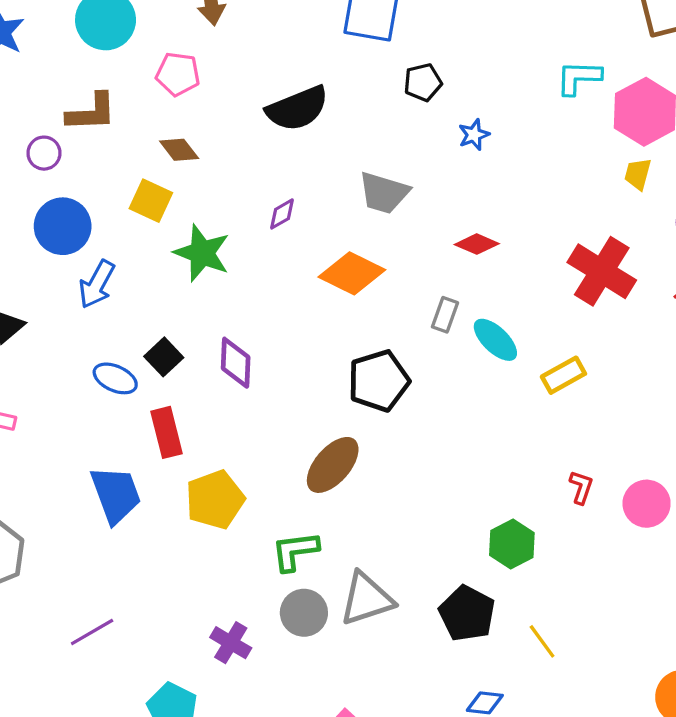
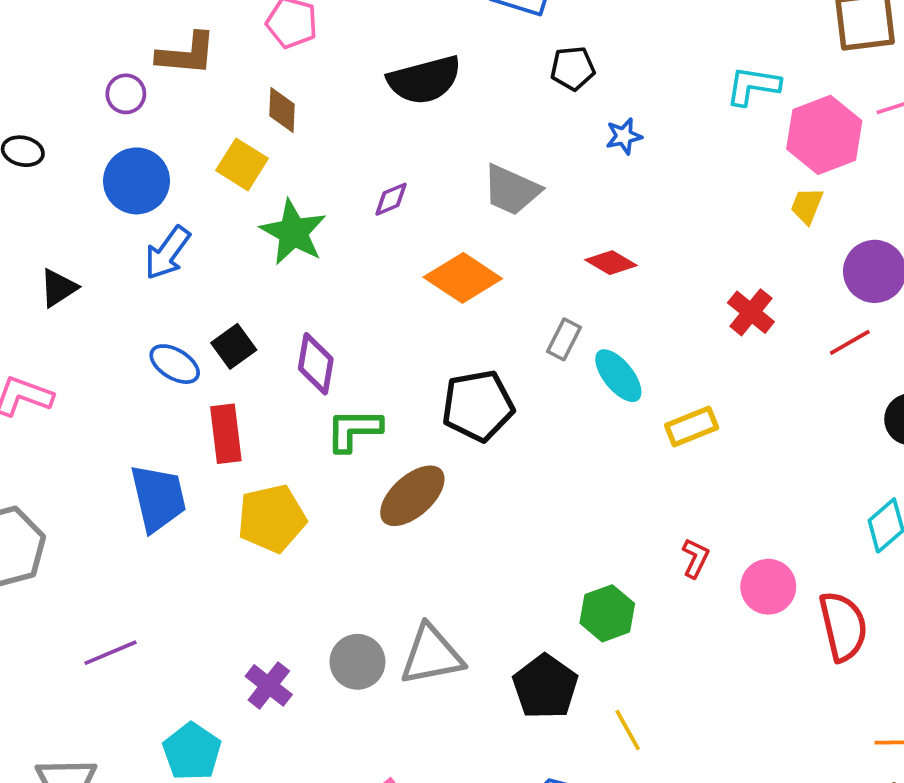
brown diamond: (179, 150) -> (282, 110), turned 33
red cross: (602, 271) -> (751, 312), size x0.6
green L-shape: (295, 551) -> (354, 430), moved

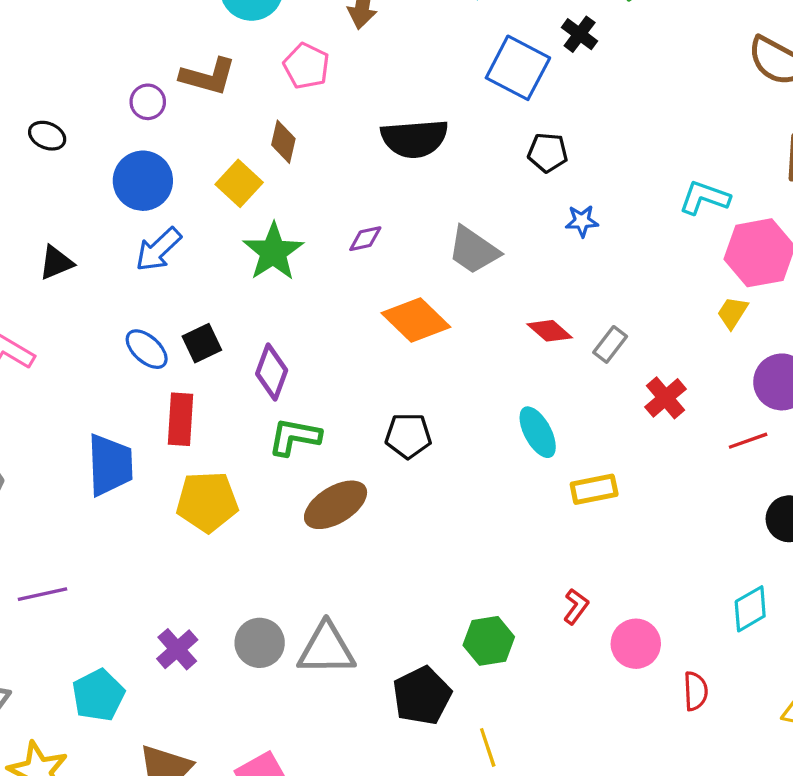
gray rectangle: (564, 339) -> (610, 344), moved
black pentagon: (478, 406) -> (408, 436), size x0.7
red semicircle: (843, 626) -> (696, 691), size x0.6

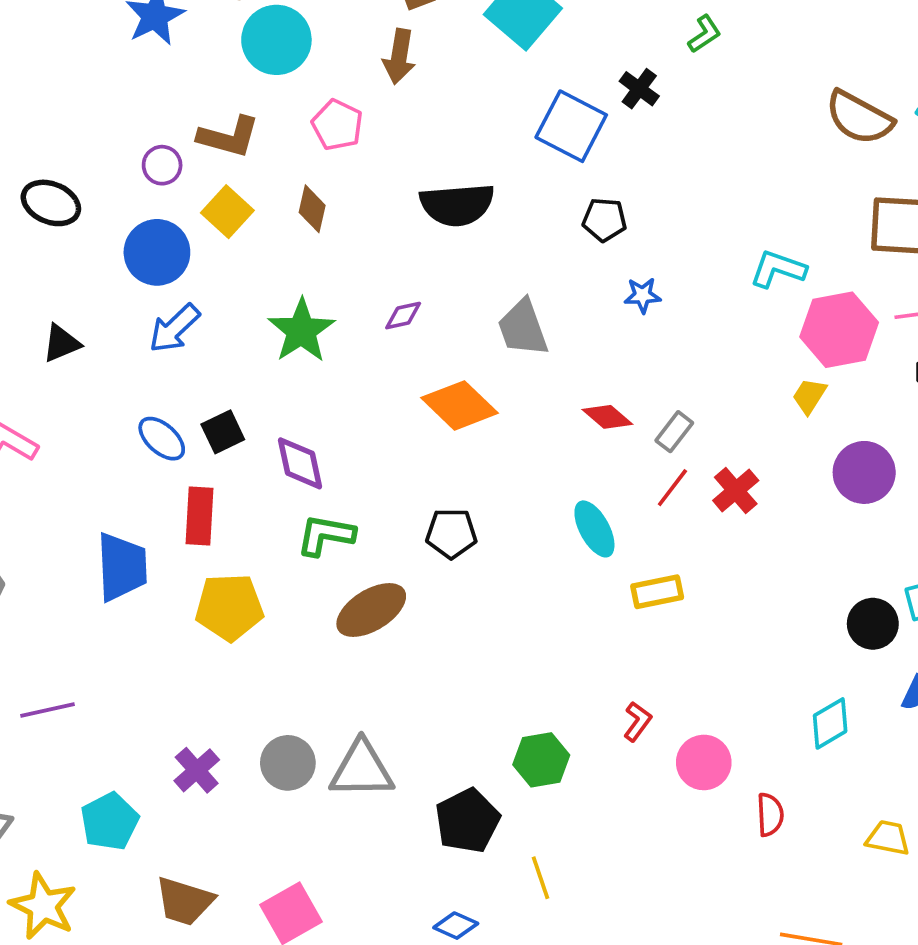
black ellipse: (47, 136) -> (51, 203), size x1.4
yellow square: (239, 183) -> (227, 212), moved
gray trapezoid: (474, 250) -> (523, 328), turned 36
purple diamond: (272, 372) -> (300, 463), turned -32
red line: (748, 441) -> (672, 488), moved, turned -33

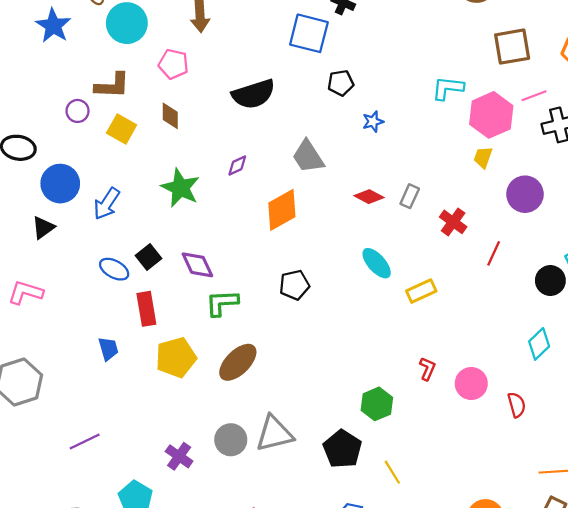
blue circle: (157, 252) -> (60, 184), moved
orange diamond: (459, 405) -> (282, 210), turned -60
red line: (672, 488) -> (494, 253), moved
blue trapezoid: (122, 567) -> (108, 349), size x0.6
brown ellipse: (371, 610) -> (238, 362), moved

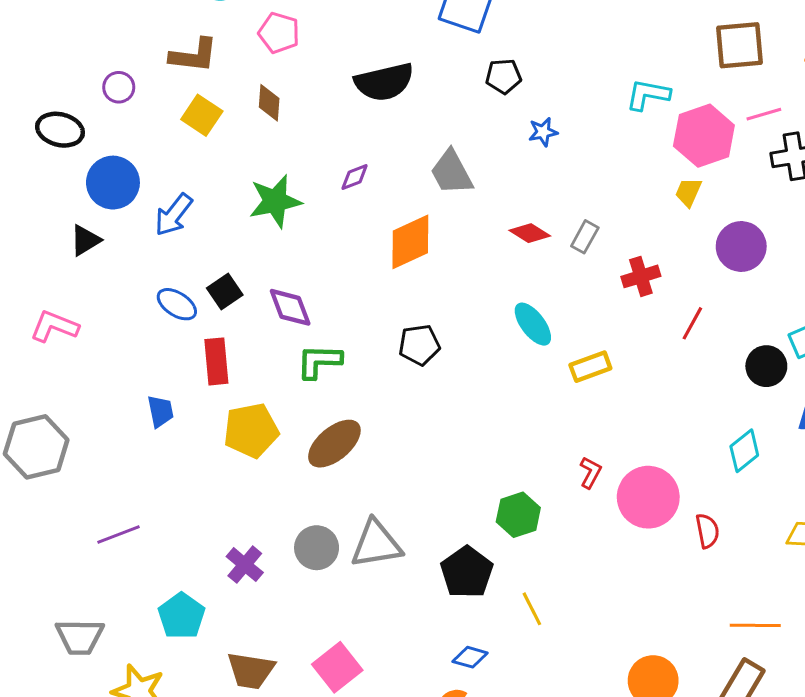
purple circle: (78, 111) -> (119, 87), moved
green star: (180, 188) -> (275, 201), turned 30
red cross: (453, 222) -> (641, 276), turned 32
pink circle: (471, 384) -> (648, 497), size x1.4

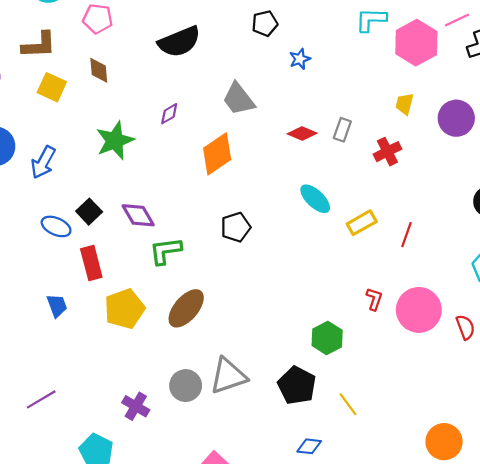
yellow trapezoid: (688, 192) -> (405, 104), moved
red line: (692, 323) -> (406, 235), moved

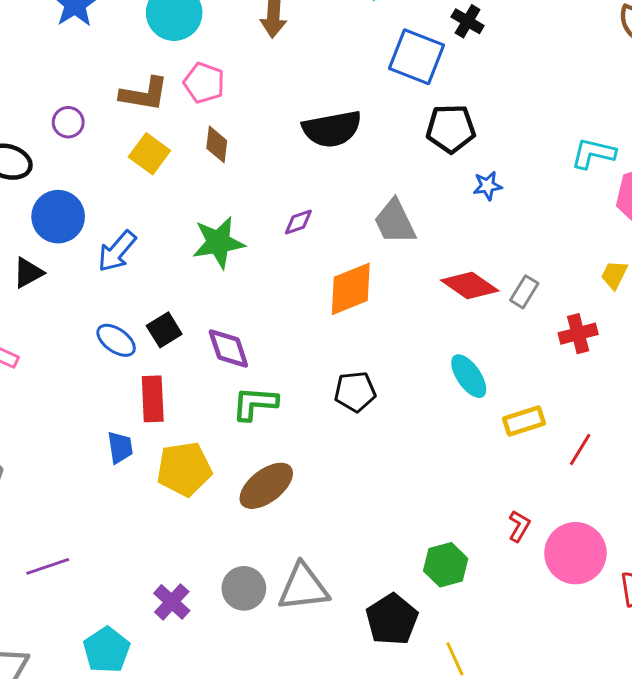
pink pentagon: (98, 19) -> (204, 83), moved
black pentagon: (265, 23) -> (451, 129), size x1.4
red diamond: (302, 134) -> (470, 286), size x1.4
blue trapezoid: (57, 306) -> (120, 447), moved

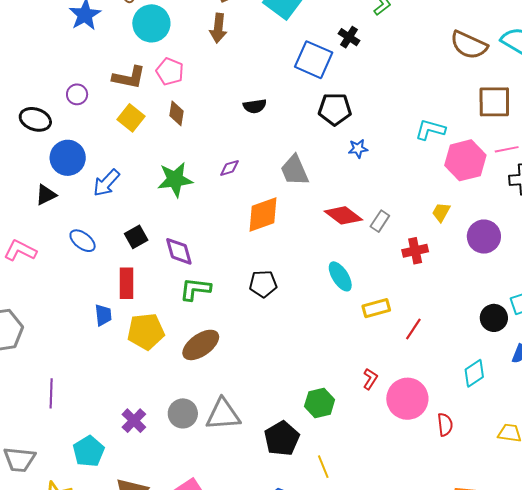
black semicircle: (332, 129) -> (255, 106), size x0.6
blue ellipse: (116, 340) -> (83, 241), moved
purple line: (48, 566) -> (51, 393), turned -72

